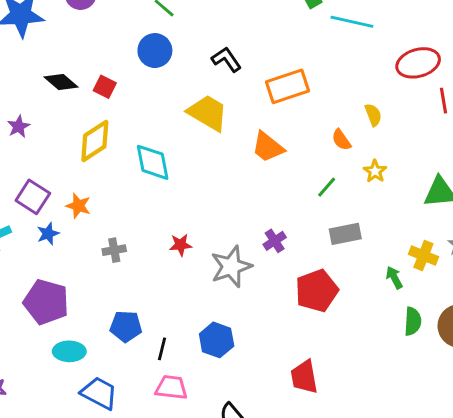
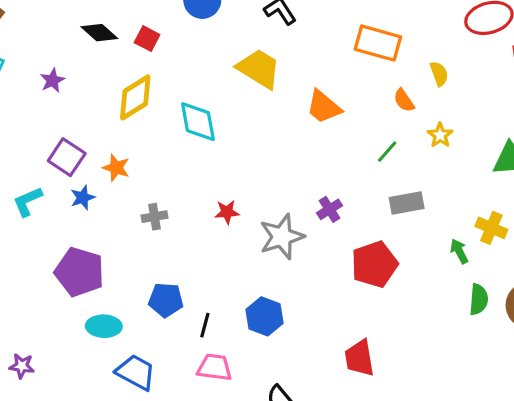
orange rectangle: (287, 86) -> (378, 43), moved, turned 33

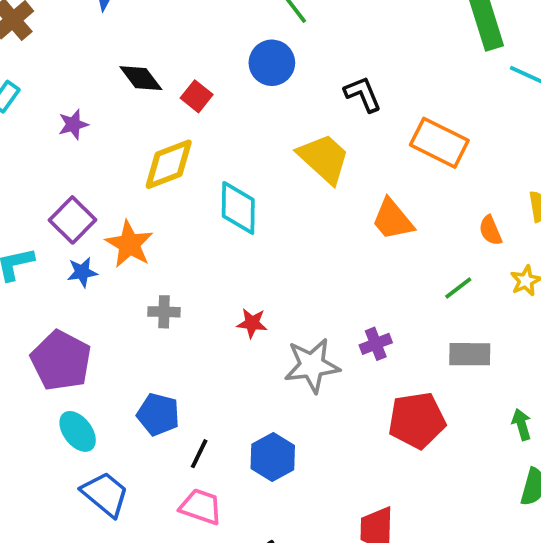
orange rectangle: (378, 43) -> (439, 143), moved
orange star: (116, 168) -> (129, 244), size x1.4
cyan ellipse: (104, 326) -> (78, 431), turned 40

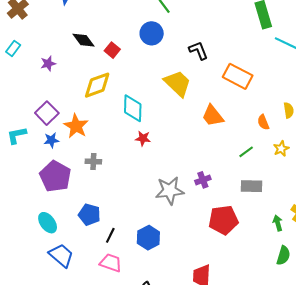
red star: (252, 323) -> (143, 138), moved
purple pentagon: (61, 361) -> (55, 176), moved

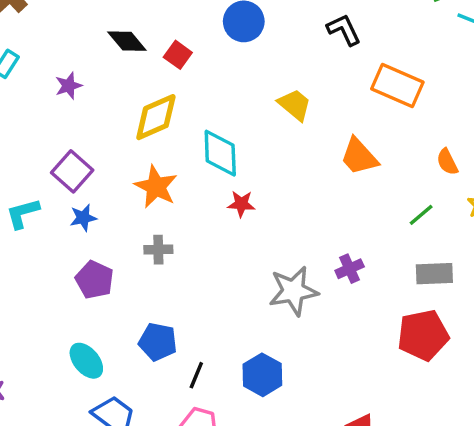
black L-shape: (198, 50) -> (344, 30), moved
yellow trapezoid: (178, 83) -> (295, 105), size x0.7
orange star: (76, 126) -> (156, 187), moved
purple pentagon: (55, 176) -> (94, 280), size x0.7
red pentagon: (223, 220) -> (423, 335), moved

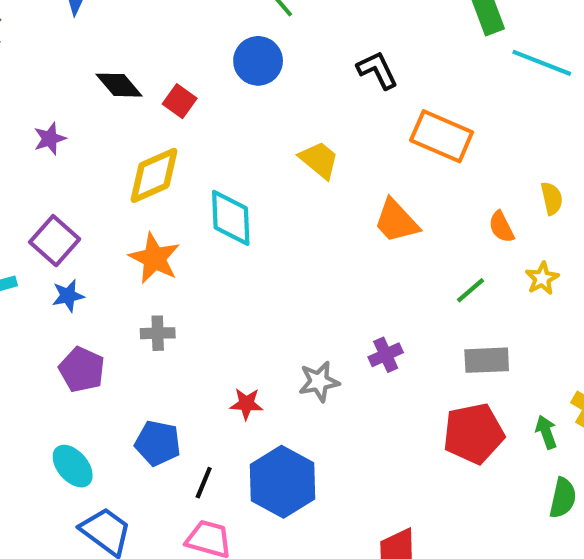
red star: (241, 204) -> (246, 404), moved
gray star: (293, 291) -> (319, 382), size x0.7
blue hexagon: (262, 375) -> (282, 482), size x1.4

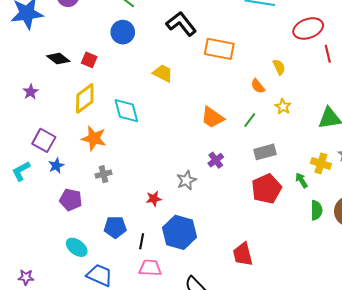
black L-shape: (377, 70) -> (181, 24), size x1.4
orange trapezoid: (396, 221) -> (212, 117), moved

